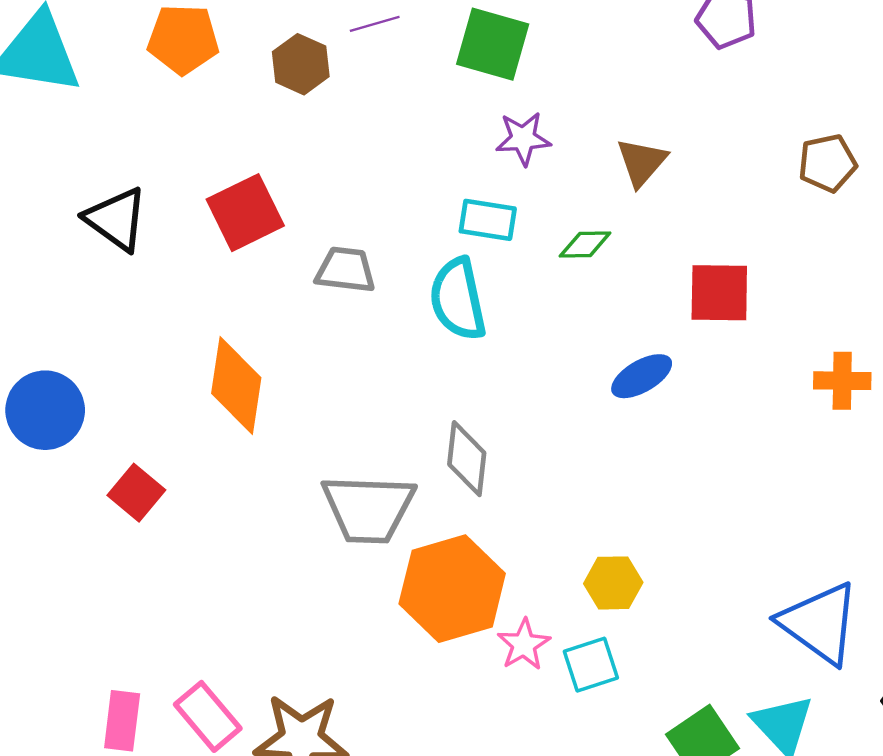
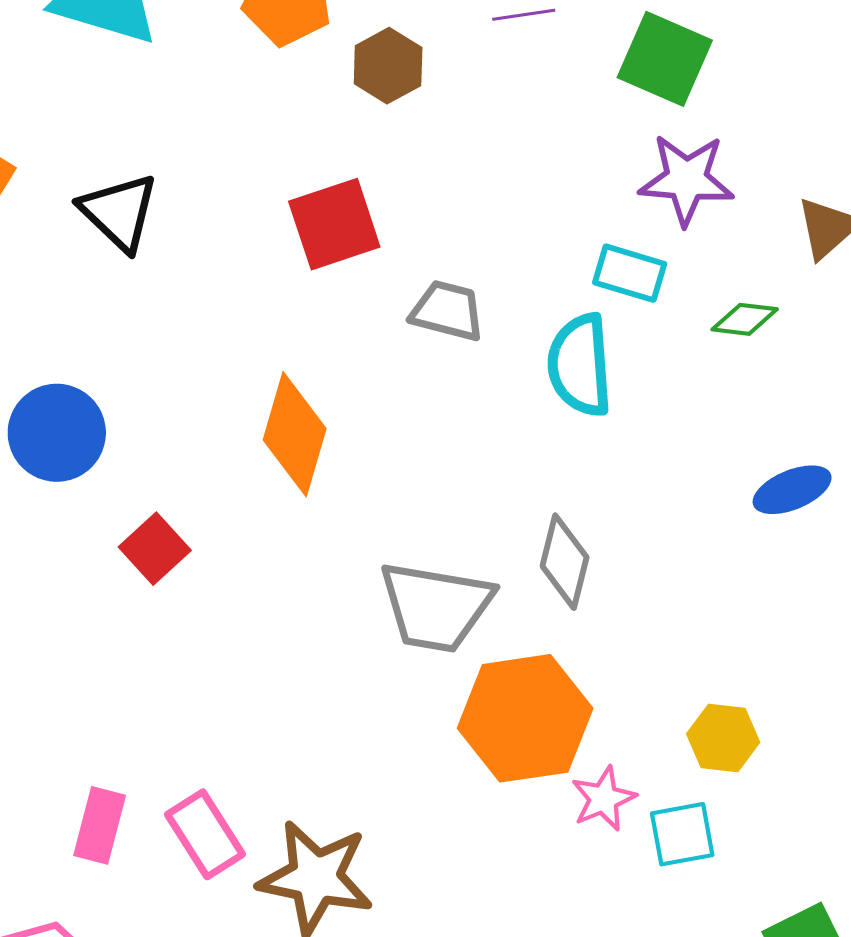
brown hexagon: (301, 64) -> (388, 66), moved
purple star: (523, 139) -> (686, 179), size x1.4
black triangle: (116, 219) -> (119, 212), moved

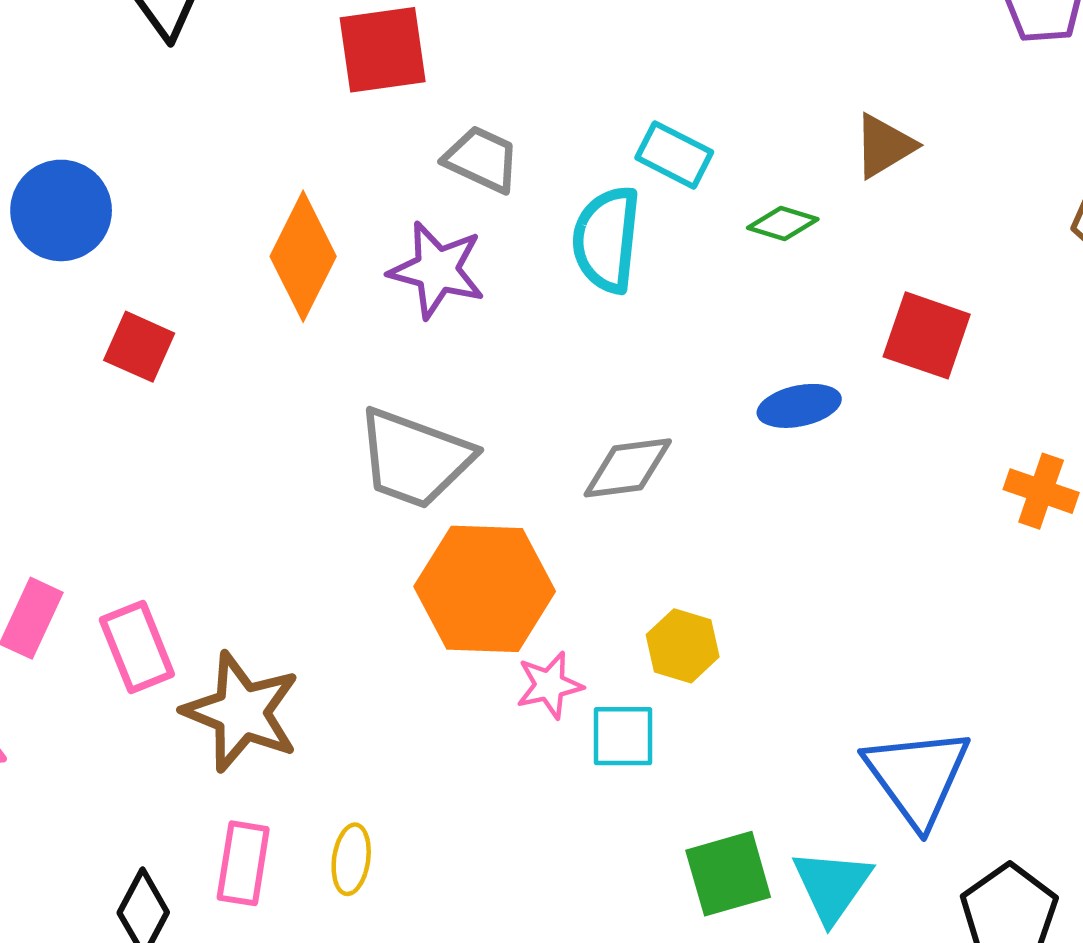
purple star: (686, 179) -> (437, 270), moved
red square: (155, 549) -> (139, 347), turned -34
gray diamond: (565, 562) -> (628, 468), moved, turned 58

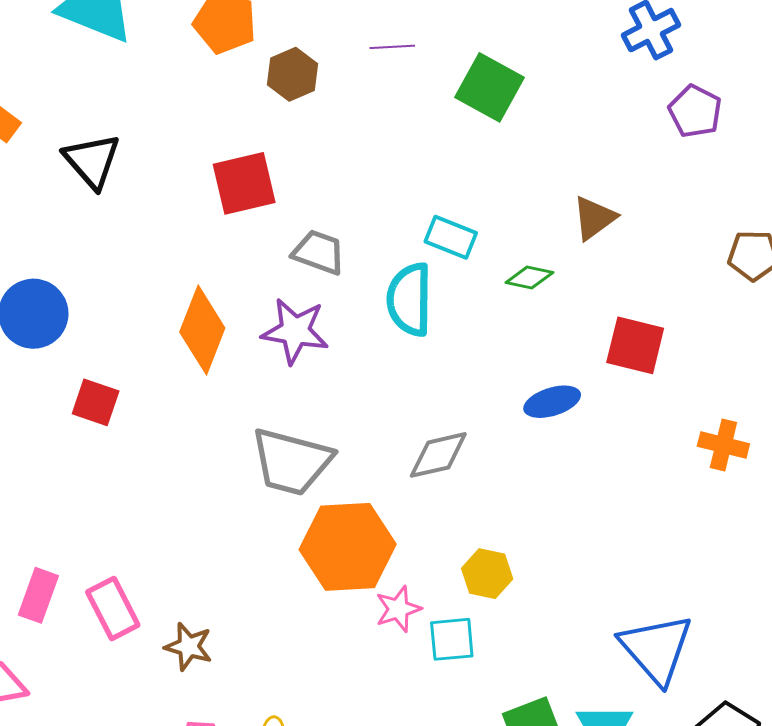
brown star: (242, 712) -> (189, 647), size x0.6

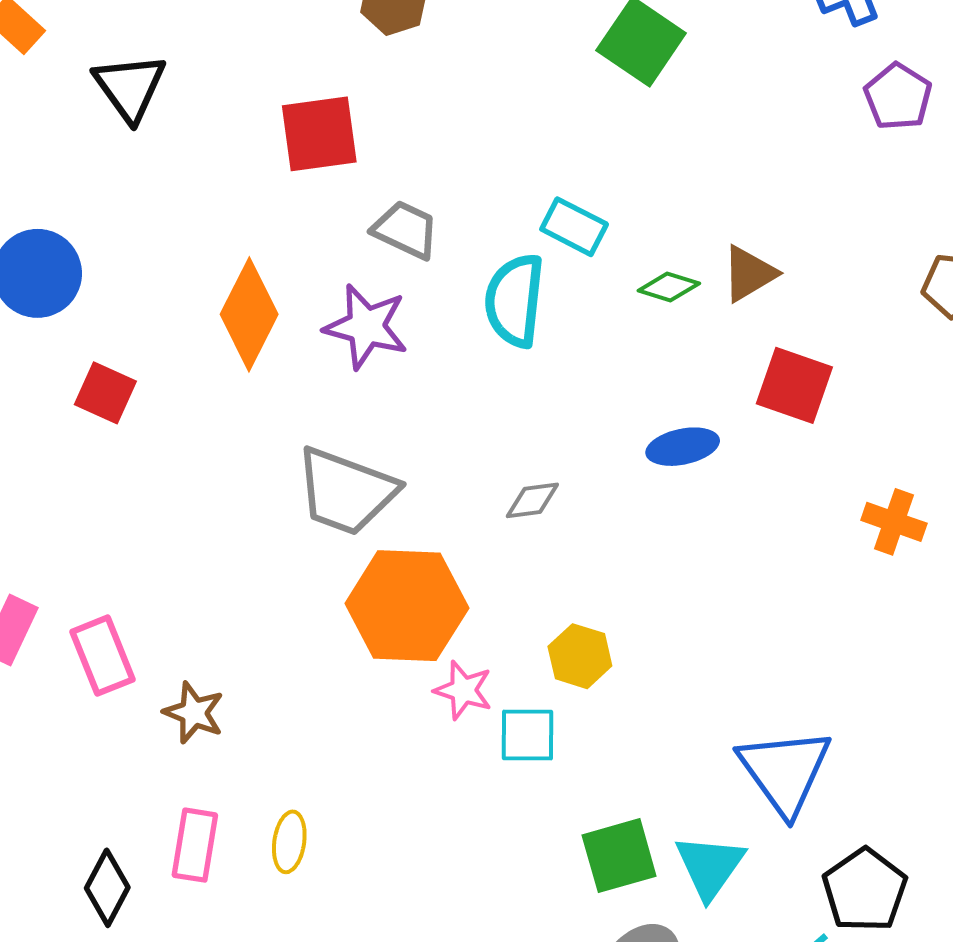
brown triangle: (594, 218) -> (749, 274), moved
gray diamond: (438, 455) -> (532, 500), size x0.7
pink star: (398, 609) -> (463, 690), turned 30

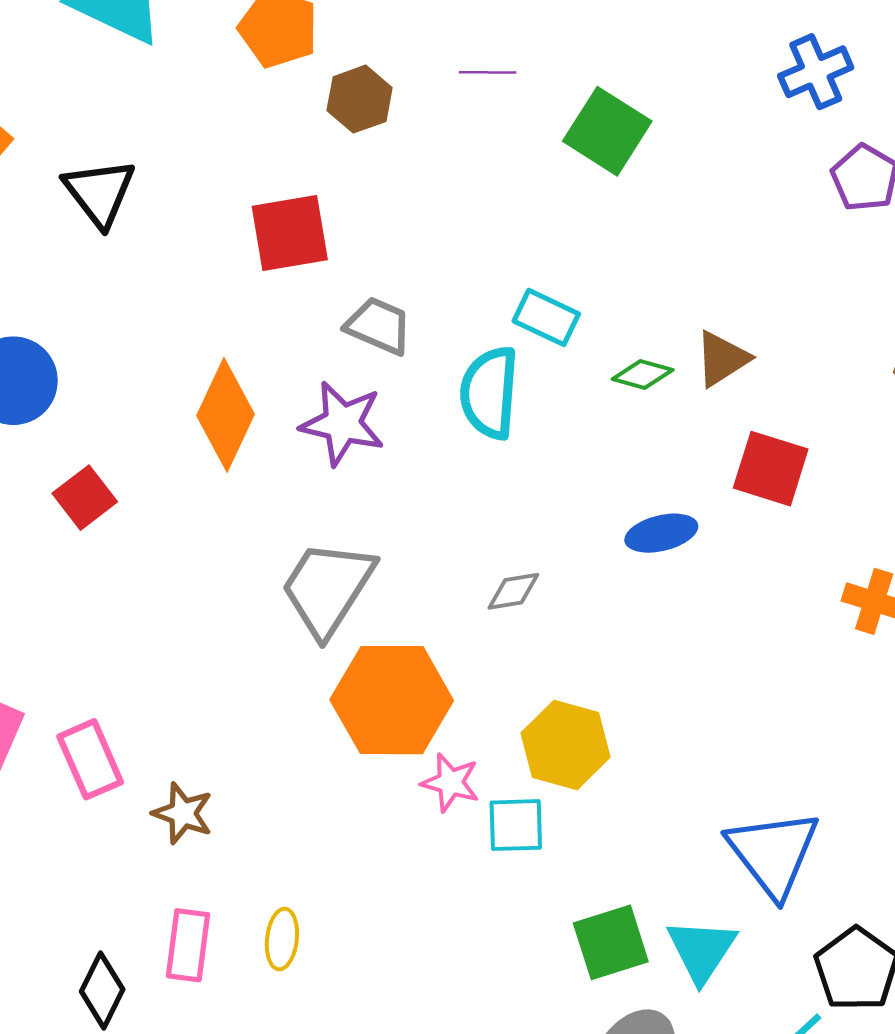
red square: (105, 393) -> (85, 498), turned 30
gray trapezoid: (346, 491) -> (328, 588), turned 104
yellow hexagon: (580, 656) -> (566, 745), size x1.4

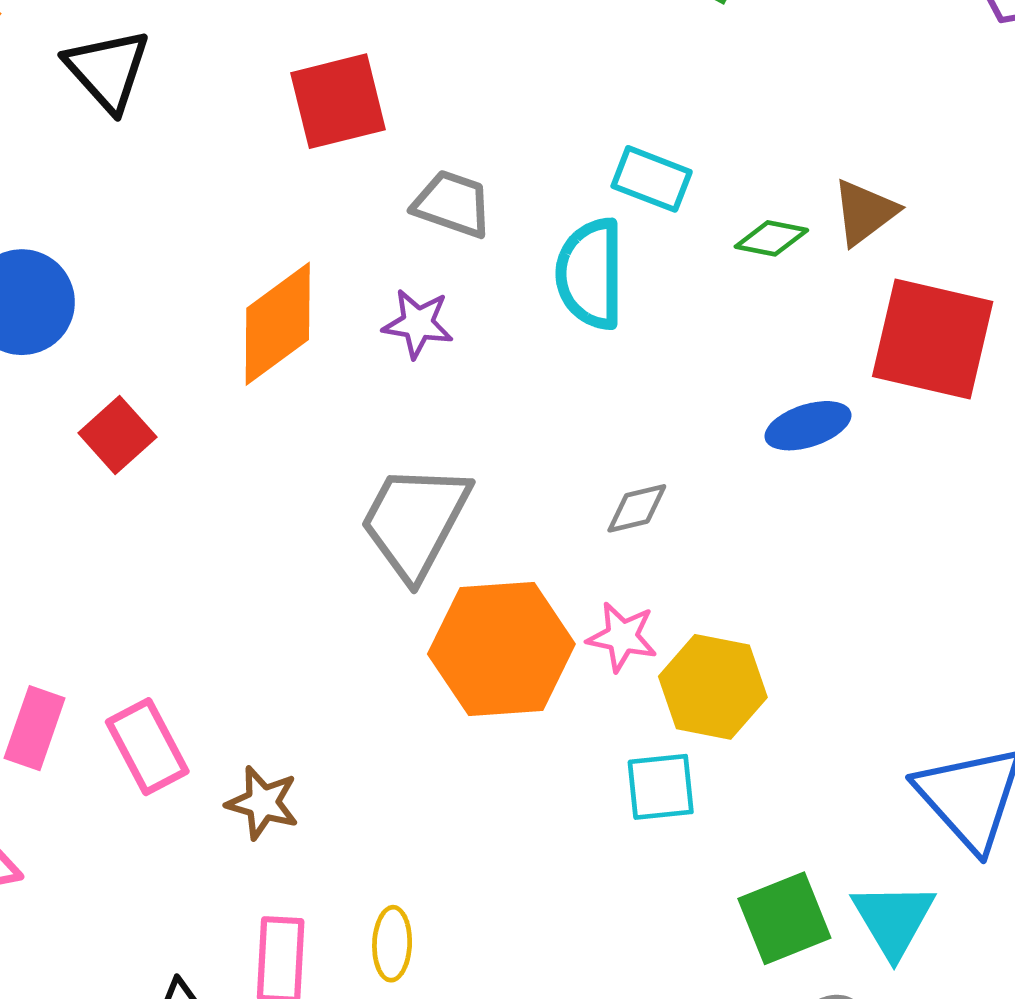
orange diamond: (225, 415) -> (278, 324), turned 33
purple star: (342, 423) -> (418, 324), size x0.7
red square: (771, 469) -> (933, 339), size x1.4
pink star: (450, 783) -> (622, 637), moved

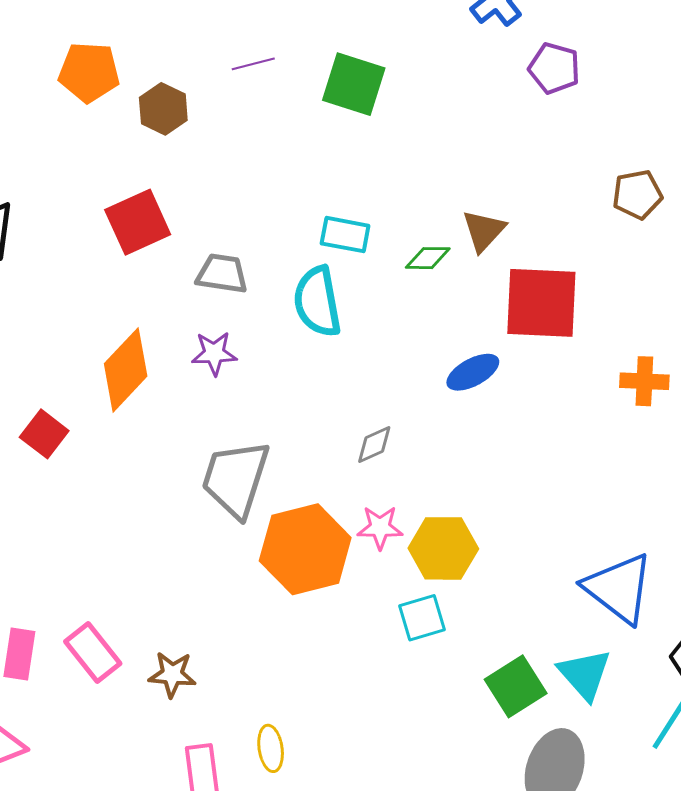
red square: (117, 435) -> (44, 434), moved

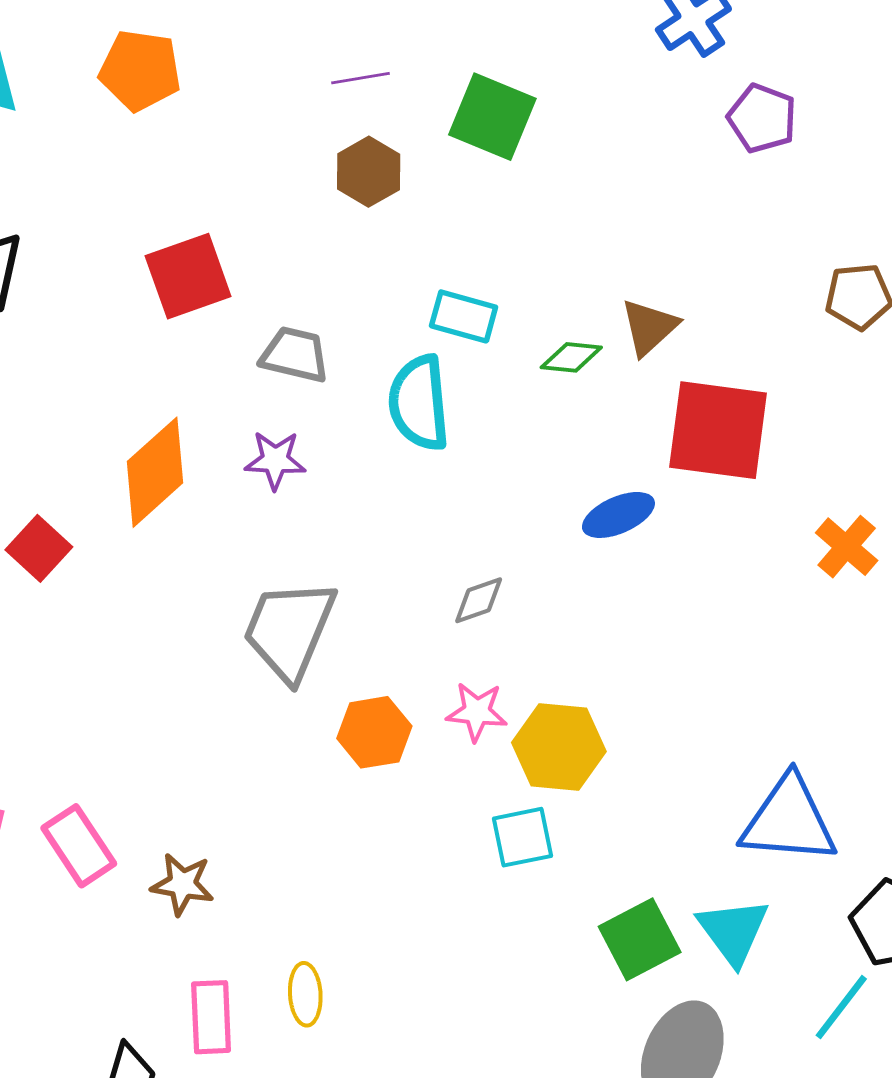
brown hexagon: (163, 109) -> (369, 172), moved
orange cross: (644, 381) -> (847, 547), turned 33
orange hexagon: (305, 549) -> (374, 732), size x0.6
blue triangle: (619, 588) -> (789, 820), turned -38

